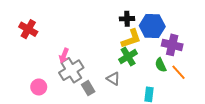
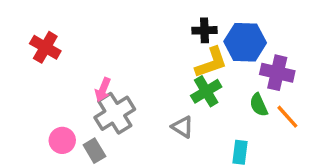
gray rectangle: (88, 88) -> (94, 151), moved

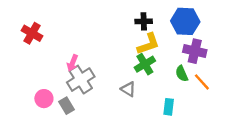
blue hexagon: (245, 42) -> (185, 21), moved

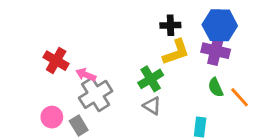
red cross: (32, 33) -> (56, 61), moved
purple cross: (195, 51) -> (216, 51), moved
pink arrow: (72, 63) -> (86, 75), turned 91
green cross: (145, 64) -> (151, 79), moved

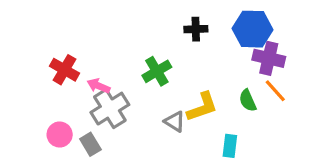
purple cross: (216, 51) -> (269, 58), moved
yellow L-shape: (176, 52) -> (202, 107), moved
green cross: (151, 79) -> (157, 71), moved
orange line: (240, 97) -> (275, 91), moved

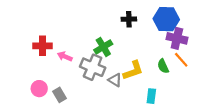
red cross: (64, 70) -> (42, 46), turned -30
gray cross: (110, 109) -> (93, 67), moved, turned -35

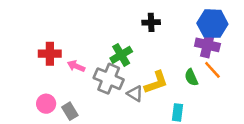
blue hexagon: (166, 19) -> (212, 24), moved

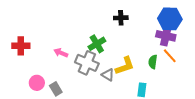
red cross: (50, 54) -> (21, 46), moved
green semicircle: (191, 77) -> (153, 62), turned 32

